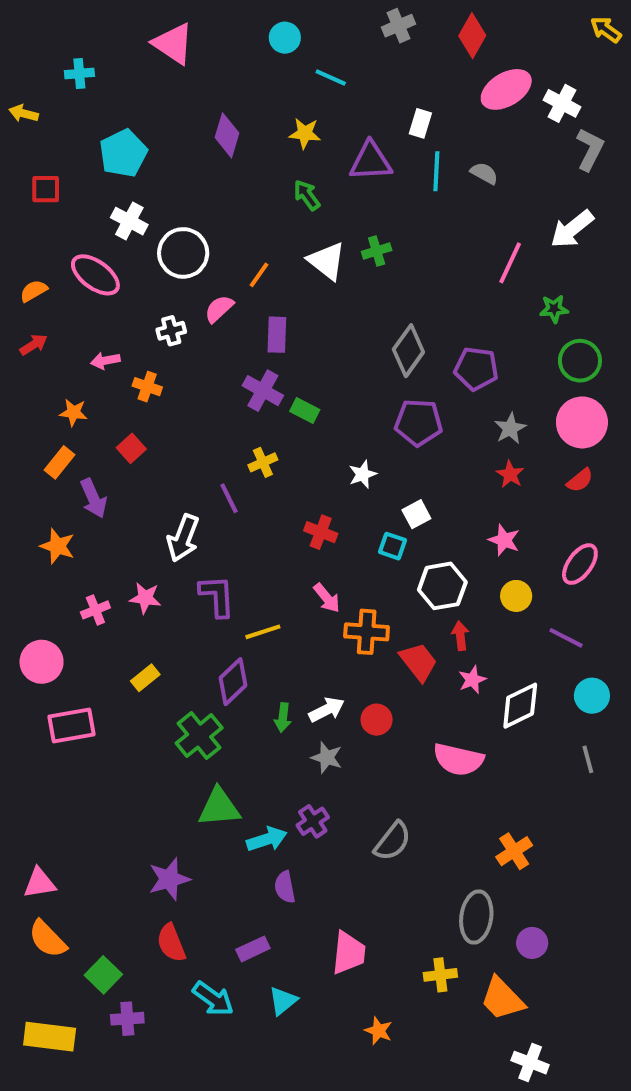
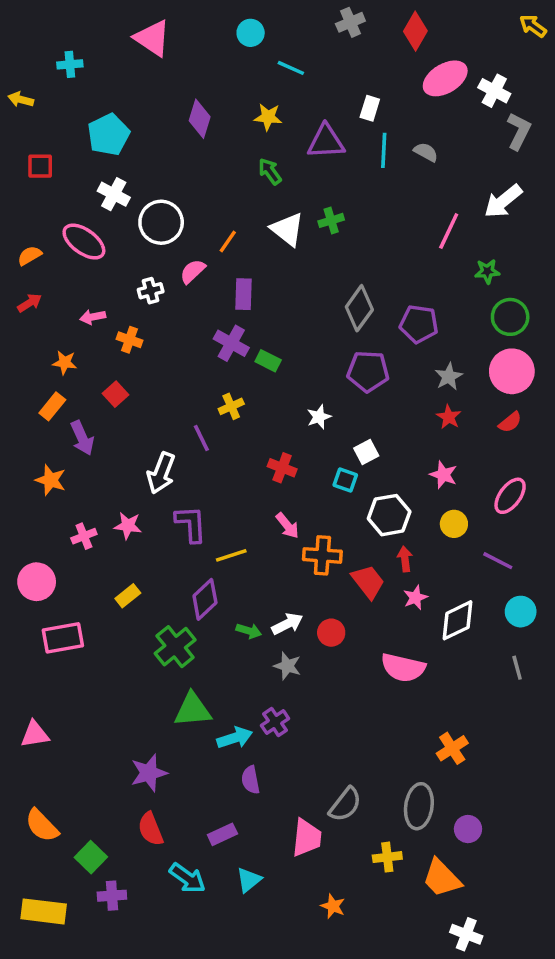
green arrow: (283, 718) -> (249, 631), turned -80
gray semicircle: (393, 841) -> (345, 804), moved
pink triangle: (40, 883) -> (35, 734), moved

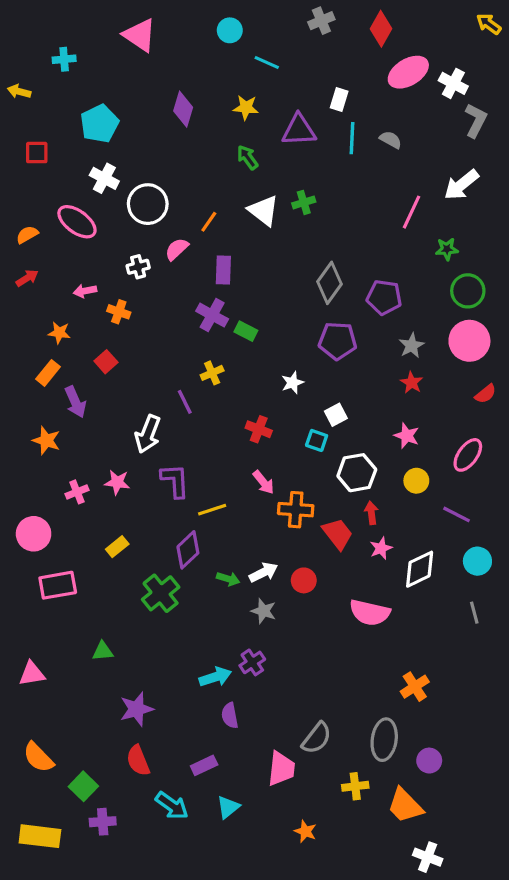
red semicircle: (510, 422) -> (485, 394), moved
green triangle: (193, 710) -> (103, 651), moved, size x0.6

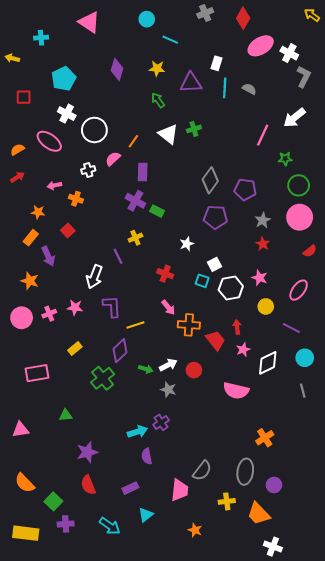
white hexagon: (357, 473) -> (231, 288), moved
pink circle: (34, 534) -> (22, 318), moved
cyan arrow: (172, 806) -> (110, 526), moved

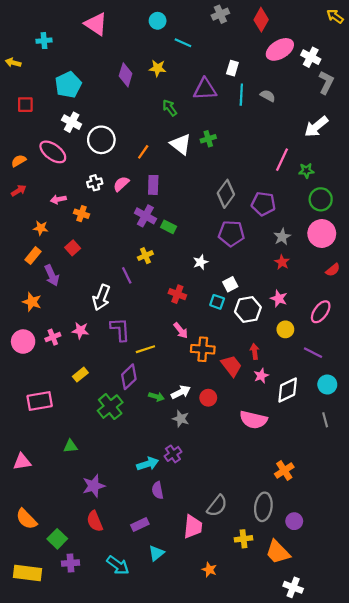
yellow star: (157, 68) -> (158, 68), moved
pink line: (263, 135) -> (282, 160), moved
pink semicircle: (113, 159) -> (121, 184), moved

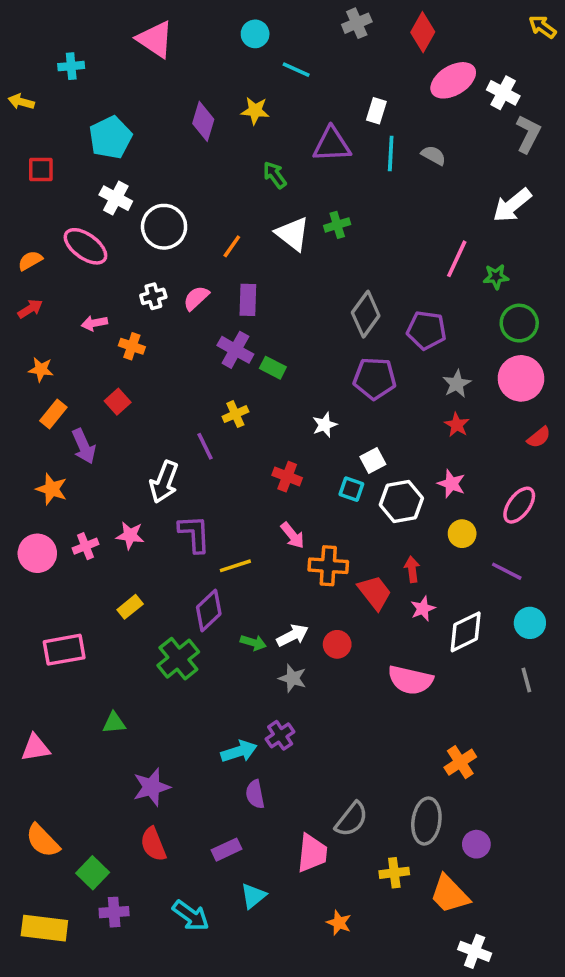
orange star: (41, 228) -> (41, 369), moved

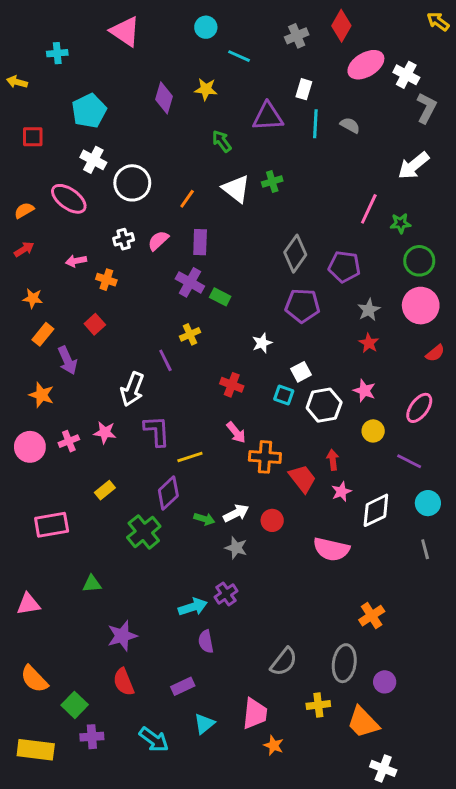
gray cross: (357, 23) -> (297, 36), moved
pink trapezoid: (312, 853) -> (255, 714), moved

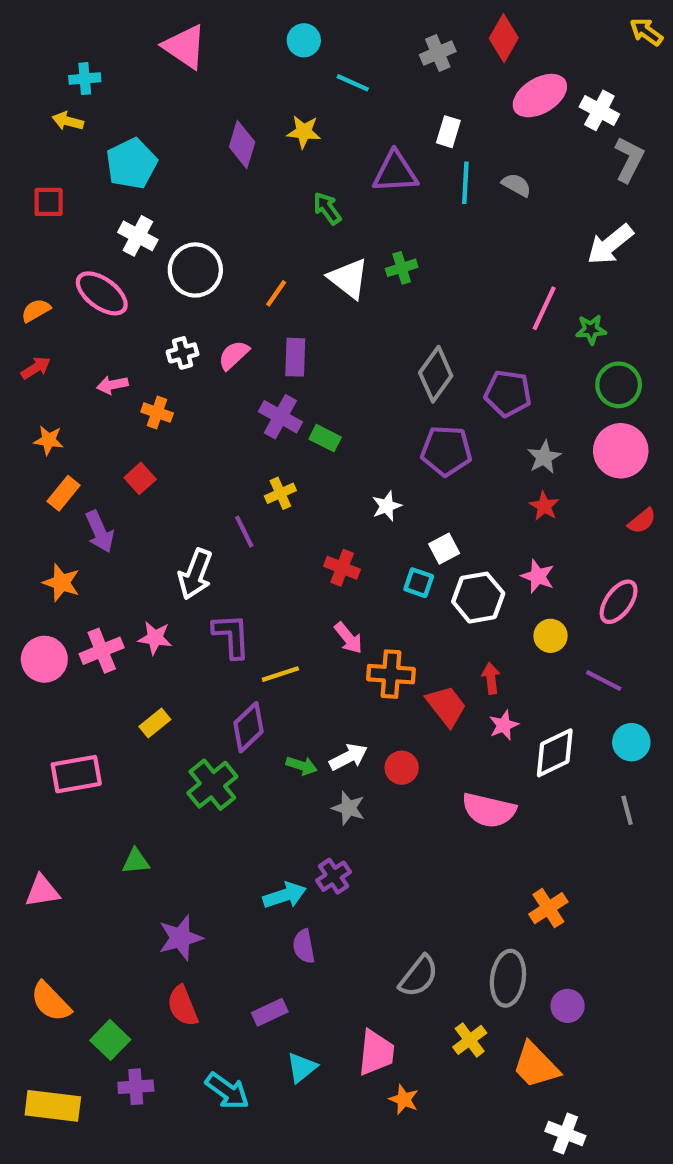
yellow arrow: (17, 82) -> (68, 121), moved
pink cross: (69, 441) -> (102, 651), size x1.4
yellow cross: (318, 705) -> (470, 1040), turned -30

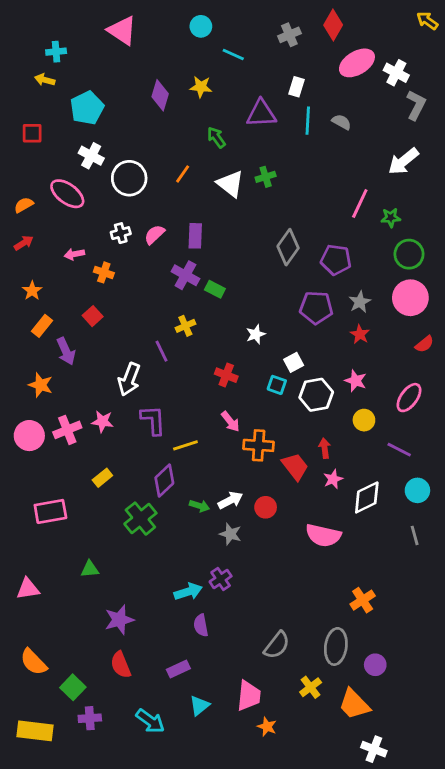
orange line: (276, 293) -> (183, 174), moved
orange star: (49, 440) -> (32, 291), turned 30
purple pentagon: (446, 451) -> (316, 308), moved

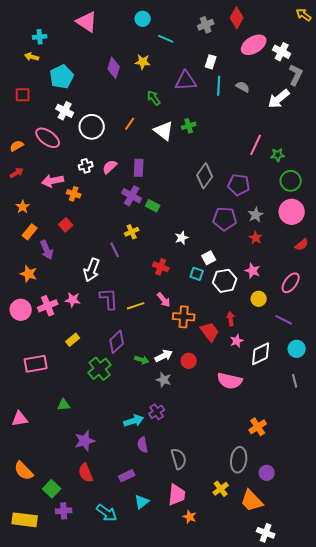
white arrow: (403, 161) -> (279, 99), moved
pink arrow: (74, 254) -> (53, 181), size x1.5
yellow line: (185, 445) -> (136, 306), moved
gray semicircle: (277, 645) -> (179, 459), moved, turned -55

